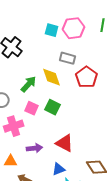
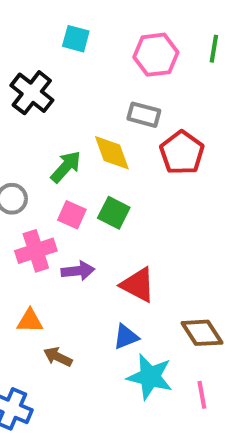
cyan square: (52, 30) -> (76, 39), moved
purple arrow: (35, 148) -> (78, 271), moved

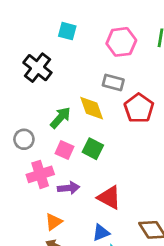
orange triangle: (30, 321) -> (54, 222), moved, turned -36

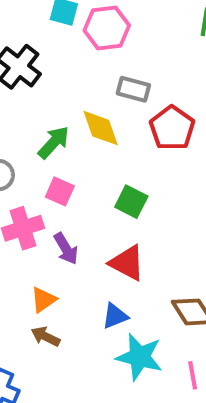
pink hexagon: (121, 42) -> (107, 28), moved
green square: (93, 149) -> (131, 202), moved
purple arrow: (69, 188) -> (66, 249), turned 65

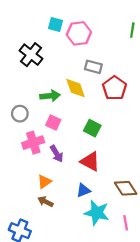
green arrow: (54, 142) -> (50, 96), turned 42

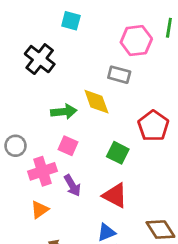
pink hexagon: (79, 33) -> (136, 41), moved
red pentagon: (115, 88) -> (153, 126), moved
gray circle: (20, 114) -> (15, 146), moved
orange triangle: (44, 182) -> (40, 210), moved

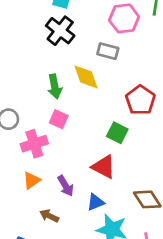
black cross: (40, 59) -> (60, 31), moved
green arrow: (64, 112) -> (55, 86), turned 85
green square: (118, 153) -> (117, 133), moved
purple arrow: (72, 186) -> (66, 186), moved

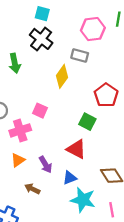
yellow diamond: (86, 77) -> (62, 76), turned 55
green arrow: (55, 86) -> (15, 63), moved

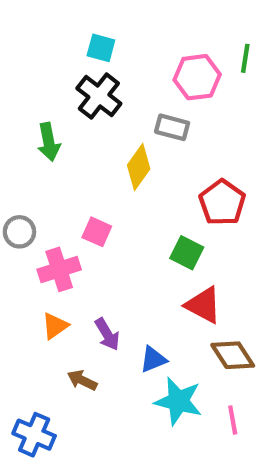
red triangle: (76, 149) -> (203, 305), moved

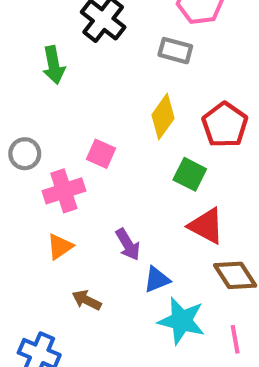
yellow diamond: (139, 167) -> (163, 117), moved
purple arrow: (107, 334) -> (128, 244), moved

